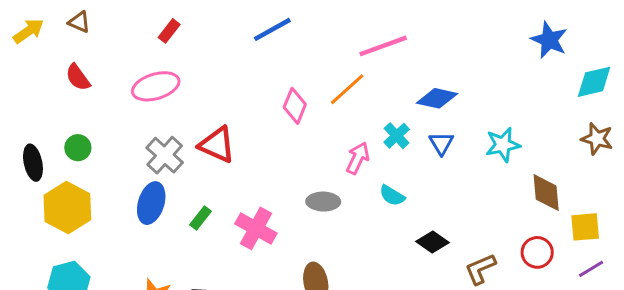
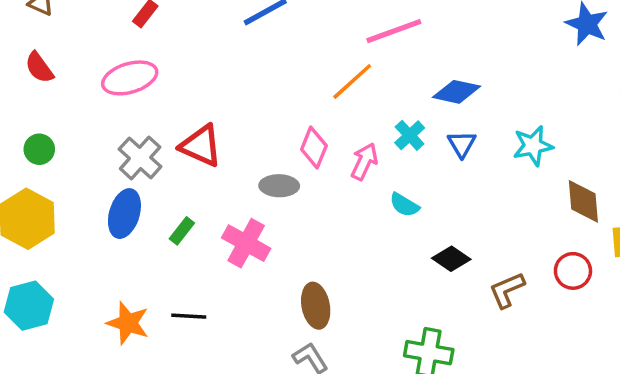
pink diamond: (295, 106) -> (314, 147), moved
gray ellipse: (323, 202) -> (279, 186), moved

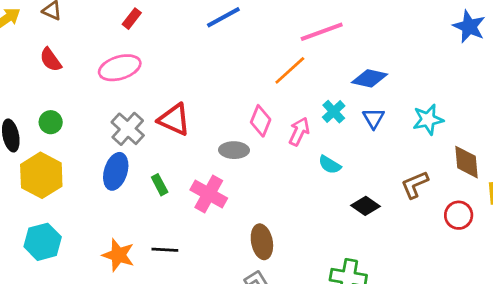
green rectangle: (182, 231) -> (160, 185), turned -66
brown L-shape: (507, 290) -> (415, 185), moved

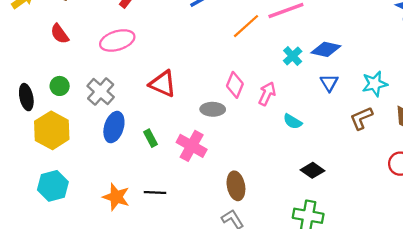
orange line: (290, 70) -> (246, 26), moved
cyan cross: (334, 112) -> (293, 56), moved
gray cross: (128, 129) -> (101, 92), moved
brown L-shape: (415, 185) -> (361, 118), moved
black diamond: (366, 206) -> (313, 170), moved

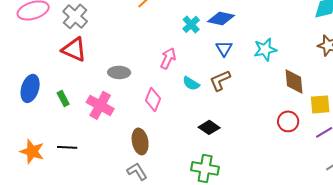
pink diamond: (235, 85) -> (153, 99), moved
gray cross: (101, 92) -> (75, 16), moved
brown L-shape: (361, 118) -> (220, 80), moved

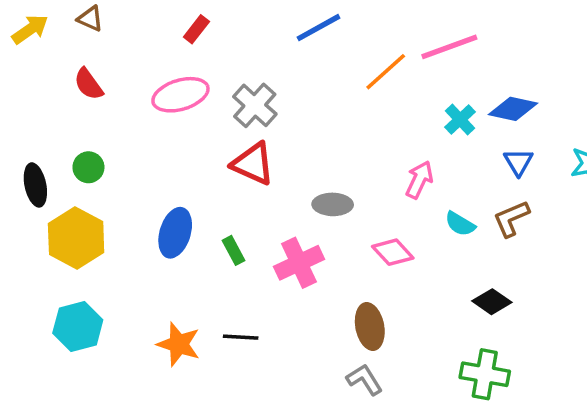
pink diamond: (153, 99) -> (393, 252), turned -65
pink cross: (100, 105) -> (299, 263), turned 36

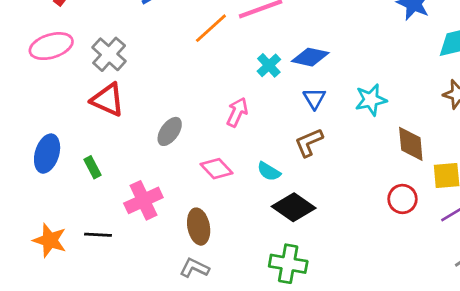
gray ellipse: (333, 204) -> (170, 131), turned -56
cyan semicircle: (460, 224) -> (269, 171), moved
pink cross: (299, 263) -> (143, 200), moved
black diamond: (492, 302) -> (294, 207), size x1.4
gray L-shape: (364, 380) -> (194, 268), turned -32

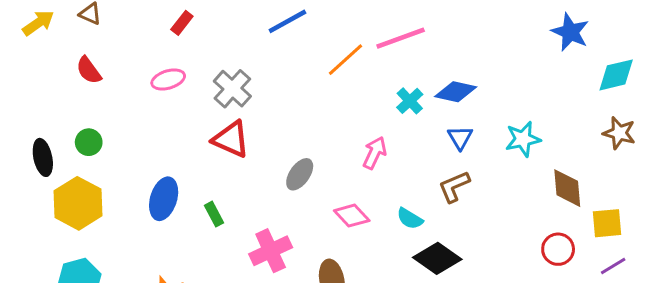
pink ellipse: (51, 46) -> (168, 79), size x0.7

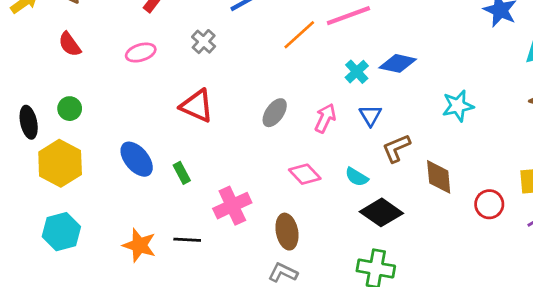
gray cross: (232, 89) -> (204, 42), moved, size x0.7
blue triangle: (460, 138) -> (370, 115), moved
gray ellipse: (300, 174) -> (275, 113), moved
brown diamond: (567, 188) -> (439, 177), moved
blue ellipse: (164, 199) -> (137, 159), turned -57

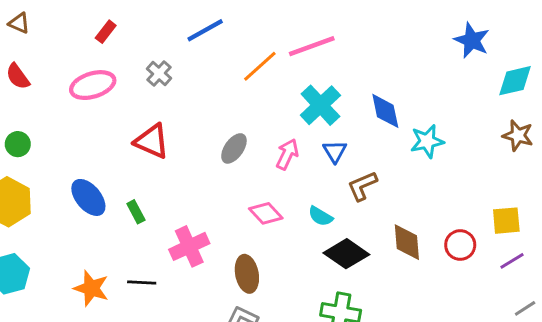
pink ellipse: (141, 53) -> (93, 85), size x1.4
blue diamond: (398, 63) -> (385, 111), moved, turned 66
cyan cross: (357, 72) -> (320, 105), size x1.6
brown diamond: (439, 177) -> (407, 242), moved

